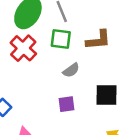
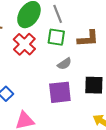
purple square: (66, 104) -> (60, 92), size x1.6

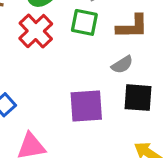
gray semicircle: (64, 64) -> (122, 65), moved

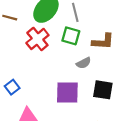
gray semicircle: (122, 65) -> (84, 63), moved

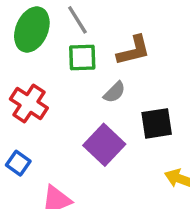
red cross: (37, 39) -> (29, 104), moved
purple square: (67, 93) -> (104, 145), turned -30

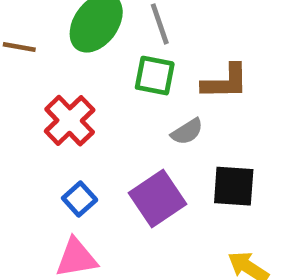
blue square: (18, 163) -> (80, 199), moved

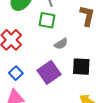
brown L-shape: (225, 82) -> (87, 16), moved, turned -75

